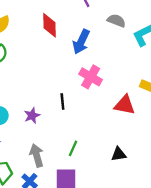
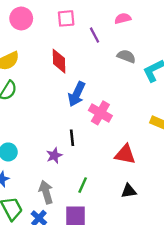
blue arrow: (81, 42) -> (77, 94), moved
red triangle: (125, 105) -> (125, 154), moved
purple star: (32, 116) -> (54, 156), moved

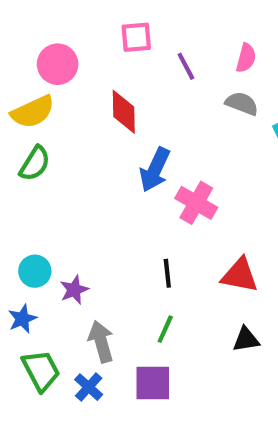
pink circle: (21, 18) -> (58, 64), moved
pink semicircle: (123, 18) -> (246, 58), moved, turned 119
black line: (72, 138) -> (167, 273), moved
purple star: (54, 156) -> (74, 290), moved

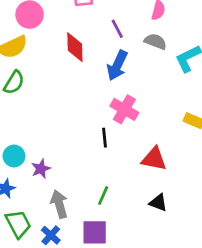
purple line: (186, 66) -> (117, 29), moved
blue arrow: (155, 170) -> (117, 65), moved
black line: (167, 273) -> (105, 138), moved
black triangle: (246, 339) -> (158, 203), turned 30

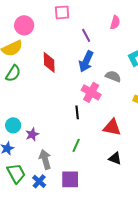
gray semicircle: (155, 41) -> (113, 76), moved
red diamond: (75, 47) -> (49, 62), moved
green line: (103, 196) -> (76, 145), moved

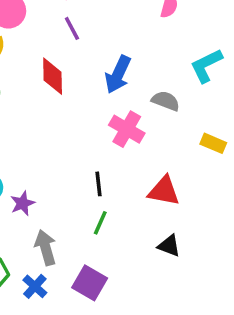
purple line: (86, 35) -> (72, 28), moved
black line: (77, 112) -> (98, 184), moved
purple square: (70, 179) -> (90, 283), turned 30

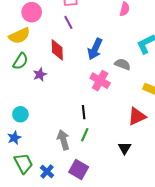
red triangle: (164, 191) -> (137, 116), moved, turned -36
purple star: (23, 203) -> (40, 74), moved
black triangle: (169, 246) -> (125, 148), turned 40
gray arrow: (45, 248) -> (63, 140), moved

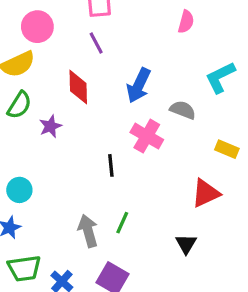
black line: (84, 112) -> (111, 165), moved
green trapezoid: (23, 163) -> (24, 268), turned 110

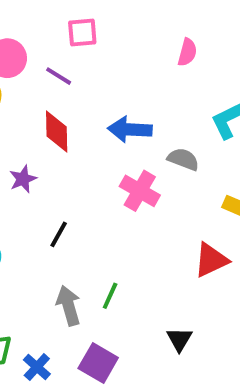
purple line: (96, 43) -> (59, 76), moved, turned -30
blue arrow: (139, 85) -> (130, 129), turned 68
black line: (111, 165) -> (59, 234), moved, turned 35
black triangle: (186, 244) -> (179, 339), moved

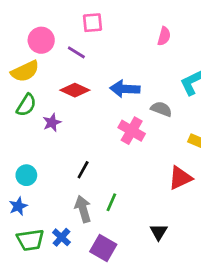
red diamond: (57, 131) -> (75, 90), turned -64
black line: (59, 234) -> (83, 170), moved
blue cross: (37, 367) -> (61, 237), moved

